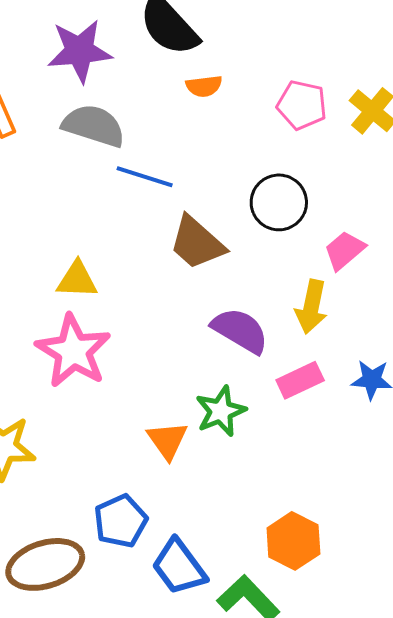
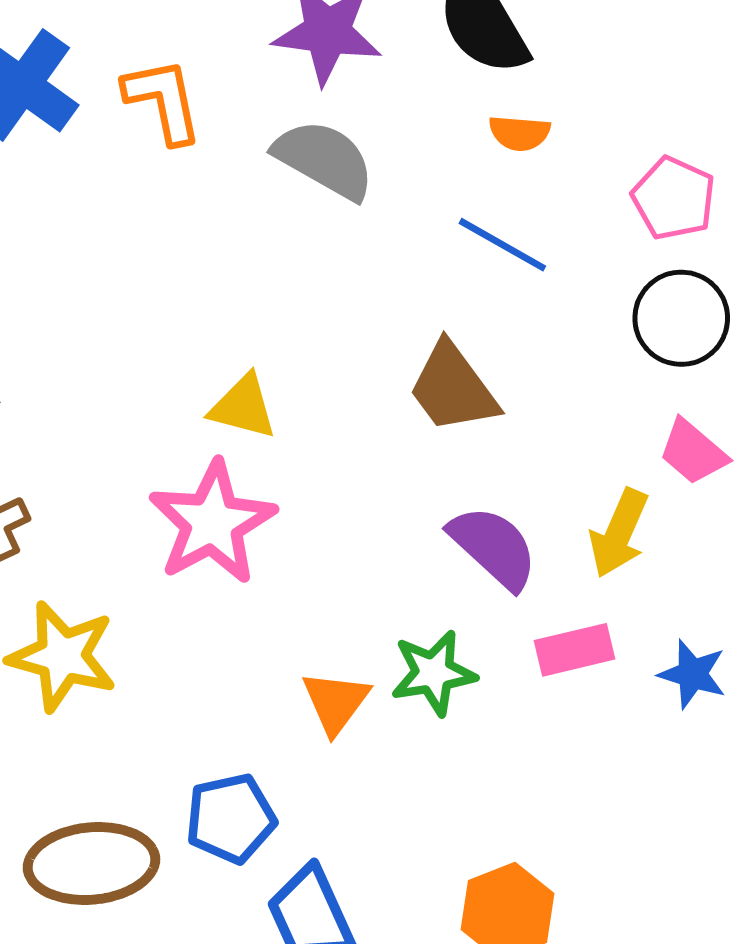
blue line: (145, 177) -> (502, 245), moved
black circle: (279, 202) -> (681, 318), moved
pink trapezoid: (345, 250) -> (693, 452), turned -111

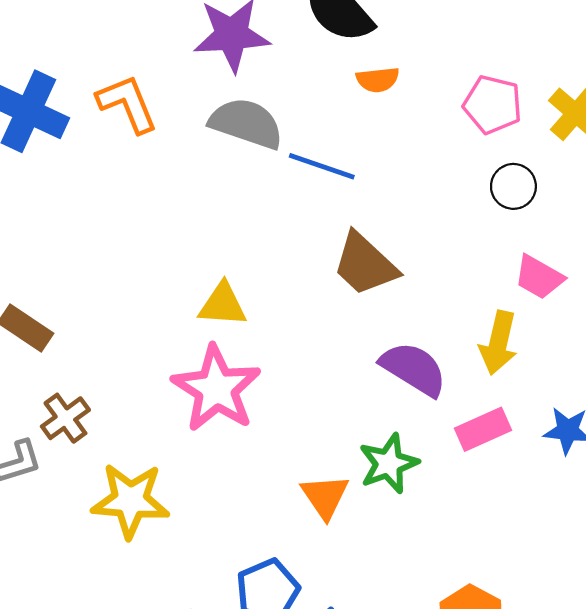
blue line: (502, 245) -> (322, 166), moved
black circle: (681, 318) -> (513, 186), size x0.7

